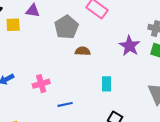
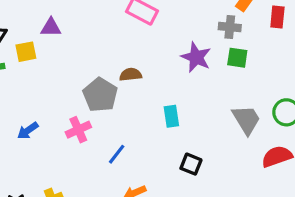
gray pentagon: (66, 27) -> (100, 95), moved
blue line: (65, 104) -> (117, 154), turned -32

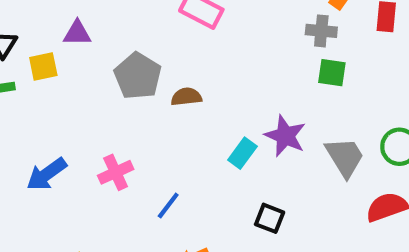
purple star: (196, 57) -> (285, 136), moved
gray pentagon: (100, 95) -> (138, 76), moved
cyan rectangle: (171, 116) -> (242, 153), turned 45
blue arrow: (28, 131) -> (47, 174), size x1.4

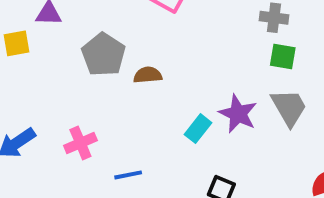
gray trapezoid: (345, 157) -> (289, 107), moved
blue line: (168, 205) -> (128, 175), turned 40

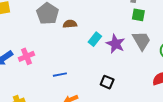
cyan rectangle: (198, 129) -> (95, 39), moved
pink cross: (80, 143) -> (26, 56), moved

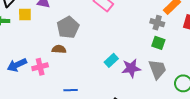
brown semicircle: (70, 24) -> (59, 49), moved
purple star: (116, 44) -> (131, 68), turned 30

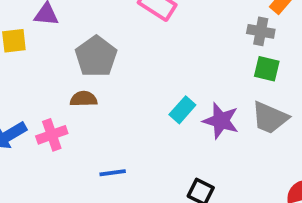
purple star: (131, 68) -> (221, 121), turned 30
gray trapezoid: (157, 69) -> (270, 118), turned 140

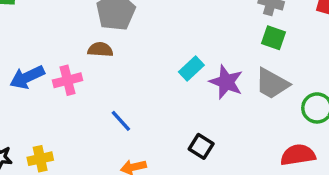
blue line: (113, 173) -> (121, 121), turned 50

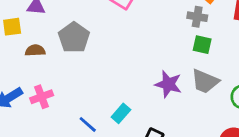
brown semicircle: (100, 50) -> (35, 50), moved
cyan rectangle: (191, 69) -> (121, 113), moved

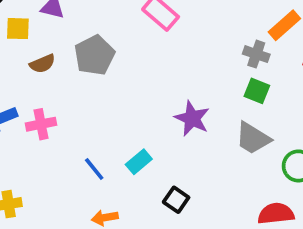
brown semicircle: (35, 50) -> (42, 64), turned 150
purple star: (168, 84) -> (192, 118), moved

